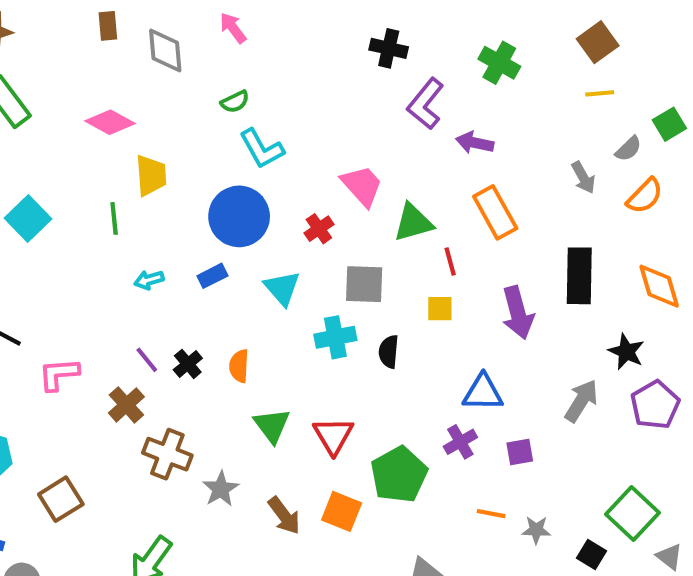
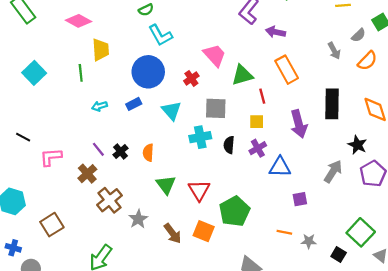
purple cross: (460, 442) -> (258, 148), moved
brown cross: (167, 454) -> (109, 200), turned 30

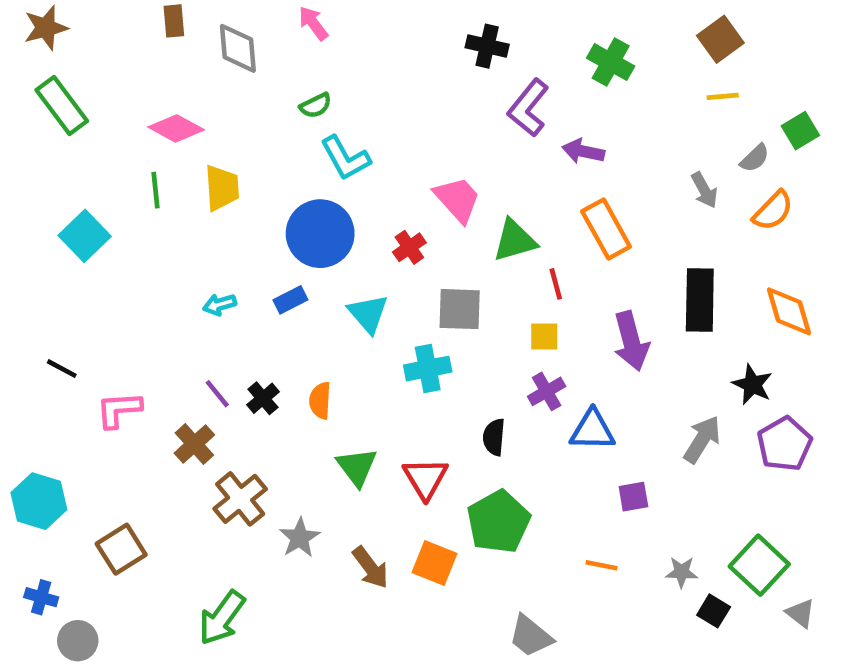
green line: (81, 73) -> (156, 190), moved
black semicircle: (229, 145) -> (494, 437), moved
gray star: (309, 241) -> (682, 572), moved

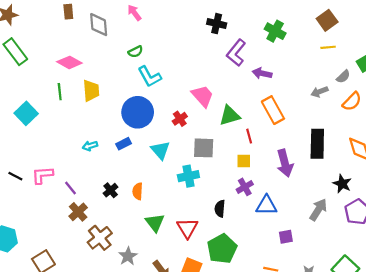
gray arrow: (704, 190) -> (319, 92), turned 98
purple line: (217, 394) -> (71, 188), moved
pink L-shape: (119, 410) -> (42, 175), moved

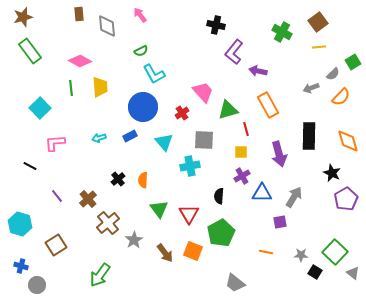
green cross: (275, 31) -> (282, 32), moved
pink L-shape: (42, 175) -> (55, 143), moved
purple line: (71, 188) -> (57, 196), moved
gray arrow: (318, 210) -> (294, 197), moved

